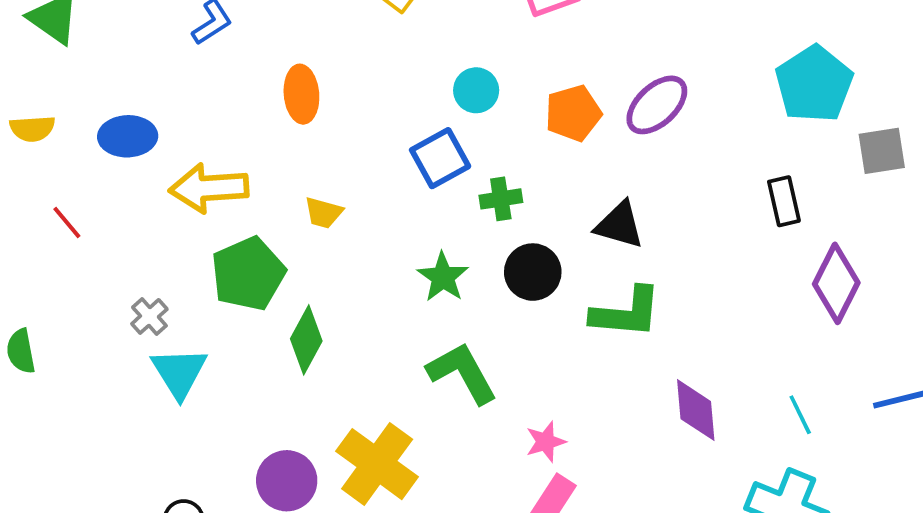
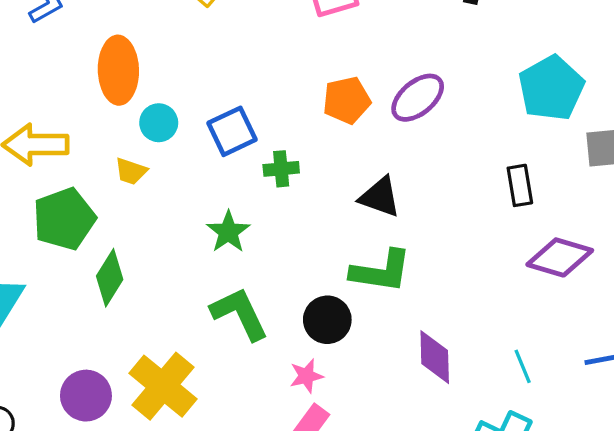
cyan circle: (476, 90) -> (159, 123), moved
orange ellipse: (301, 94) -> (118, 70), size x1.4
black circle: (533, 272) -> (327, 320), moved
purple diamond: (836, 283) -> (560, 257), turned 76

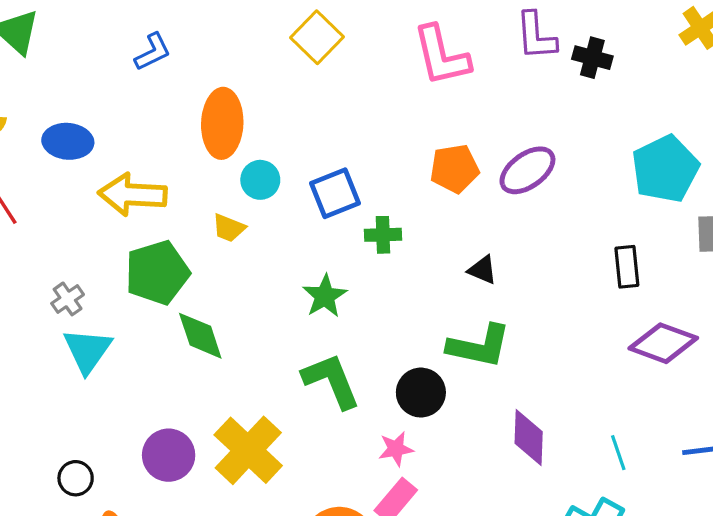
black triangle: (380, 197) -> (482, 270), size x0.7
green diamond: (110, 278) -> (200, 336), turned -54

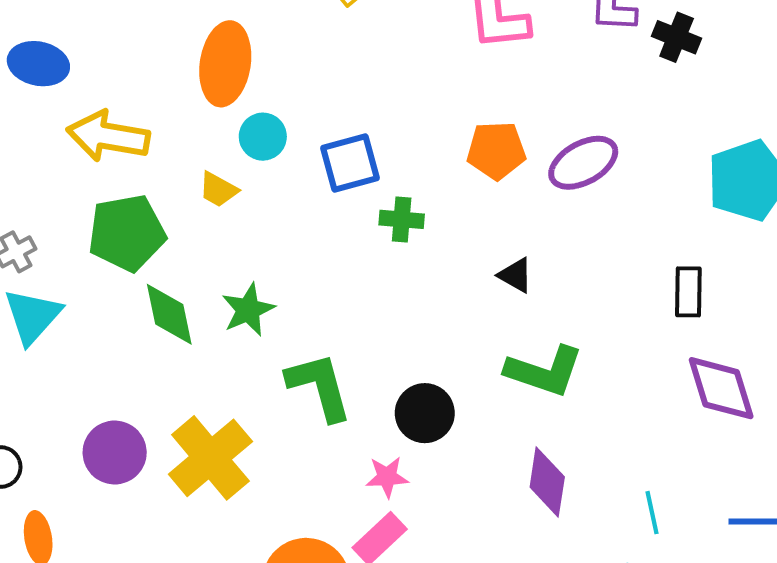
green star: (325, 296) -> (248, 310), moved
purple diamond: (663, 343) -> (721, 388), turned 46
green L-shape: (479, 346) -> (544, 371), moved

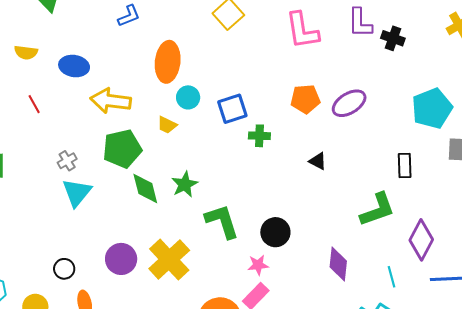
green L-shape: (544, 371) -> (377, 210), moved, turned -36
purple diamond: (721, 388) -> (421, 240), moved, turned 48

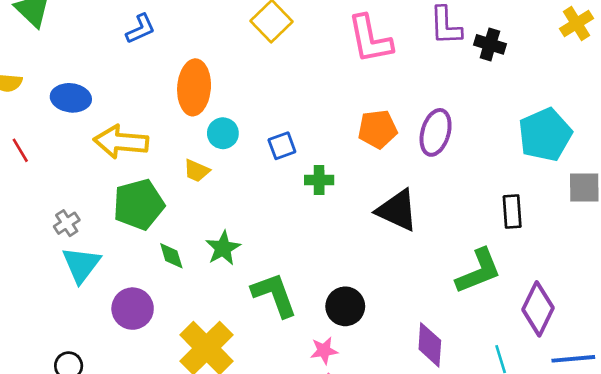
purple ellipse: (349, 103) -> (436, 132), turned -40
blue square: (232, 109) -> (282, 146), size x0.7
black triangle: (318, 161) -> (397, 210), size x1.8
green diamond: (145, 189) -> (171, 256), size x0.7
purple circle: (121, 259) -> (133, 309), moved

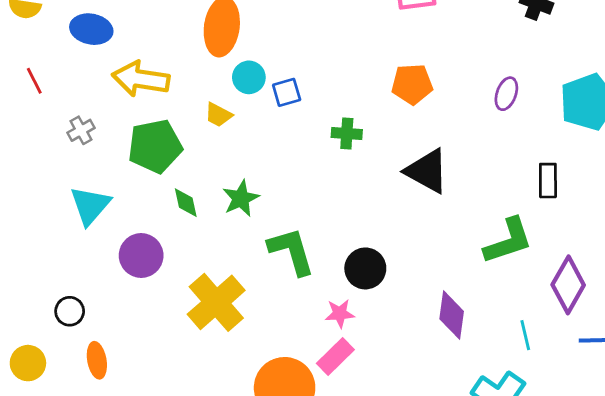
purple ellipse: (436, 132) -> (506, 94), moved, size x0.7
blue square: (282, 146) -> (287, 92), moved
gray cross: (67, 223) -> (81, 130), moved

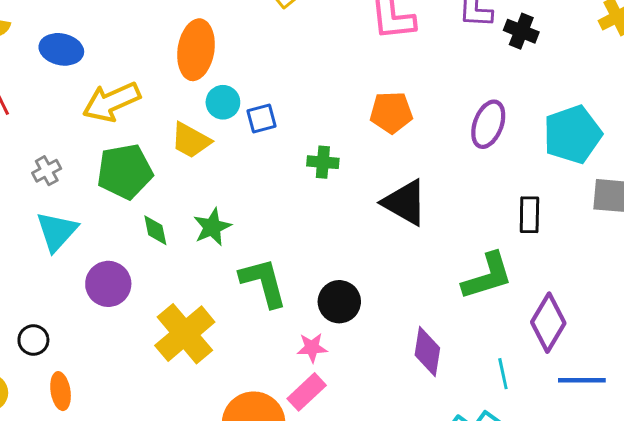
yellow arrow: (141, 79) -> (111, 102), turned -34
purple ellipse: (506, 94) -> (488, 124), size x1.4
yellow trapezoid: (218, 115) -> (191, 140), size x1.4
gray cross: (81, 130) -> (47, 171), moved

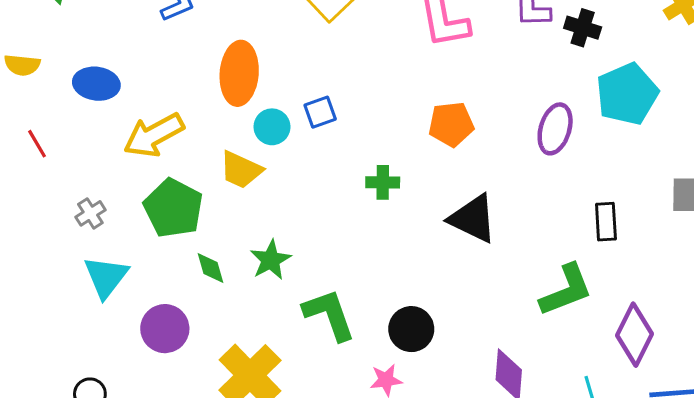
blue square: (262, 119) -> (320, 112), moved
cyan pentagon: (572, 134) -> (627, 94), moved
green pentagon: (125, 171) -> (173, 208), turned -30

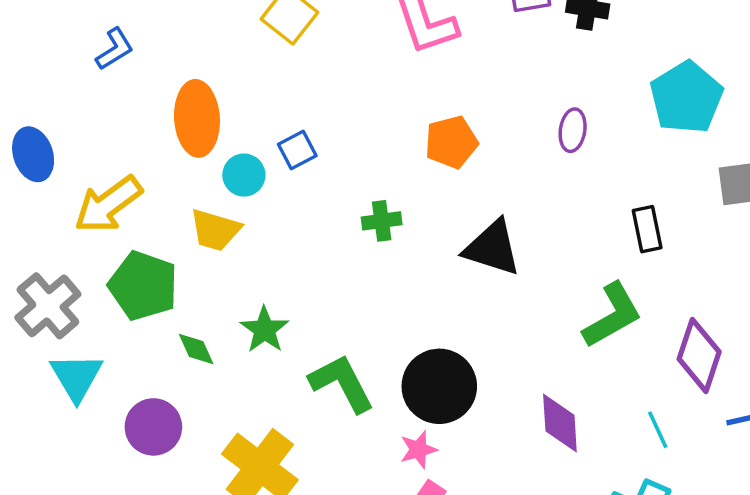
blue ellipse: (96, 84) -> (33, 154), turned 72
cyan pentagon: (627, 94) -> (686, 97), moved
purple ellipse: (555, 129) -> (573, 130), size x0.7
gray cross: (90, 213) -> (48, 306), size x1.8
black circle: (411, 329) -> (439, 386), size x1.4

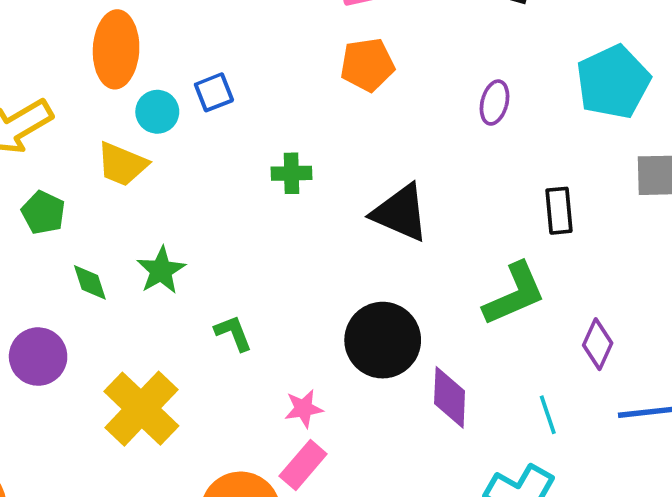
orange pentagon: (451, 142) -> (367, 65), moved
green pentagon: (143, 286) -> (43, 213), size x0.6
purple diamond: (699, 355) -> (598, 344), size x0.7
green L-shape: (342, 383) -> (233, 333), size x0.6
black circle: (439, 386) -> (383, 340), moved

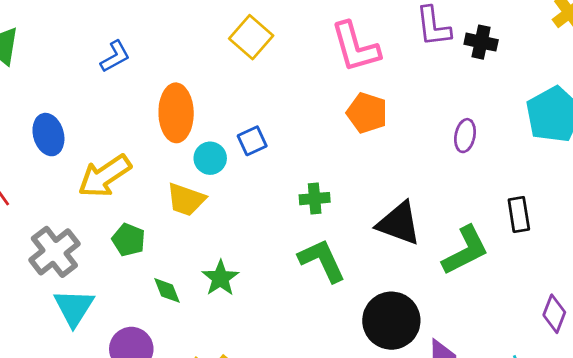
orange pentagon: (367, 65) -> (367, 113), turned 30
green L-shape: (514, 294) -> (465, 250), moved
green L-shape: (233, 333) -> (322, 260), moved, size x1.6

